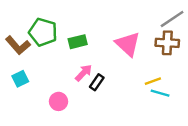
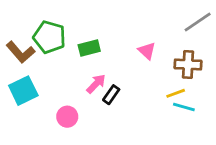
brown cross: (167, 43) -> (188, 64), moved
pink triangle: (128, 44) -> (147, 51), size x0.6
cyan square: (20, 79) -> (23, 91), size x1.5

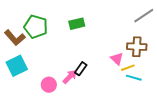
green rectangle: (89, 48) -> (77, 24), moved
pink triangle: (147, 51) -> (117, 59), moved
pink arrow: (96, 84) -> (70, 77), moved

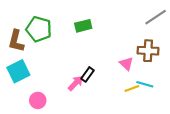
brown L-shape: (15, 38) -> (16, 41), turned 55
yellow line: (128, 68) -> (132, 89), moved
pink circle: (49, 85) -> (38, 100), moved

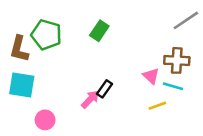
green rectangle: (83, 26) -> (99, 31), turned -42
cyan square: (18, 71) -> (22, 85), turned 35
cyan line: (145, 84) -> (173, 86), moved

